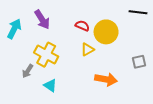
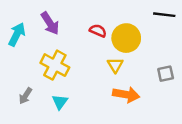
yellow triangle: (87, 49) -> (115, 65), moved, turned -32
gray arrow: (28, 71) -> (25, 96), moved
cyan triangle: (50, 86) -> (60, 102), turned 32

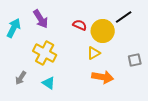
black line: (164, 15) -> (124, 17), moved, turned -42
yellow triangle: (115, 65) -> (94, 53), turned 32
cyan triangle: (60, 102) -> (49, 83), turned -32

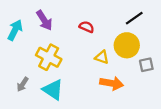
yellow circle: (103, 31) -> (127, 45), moved
yellow triangle: (94, 53) -> (102, 57), turned 48
cyan triangle: (49, 83) -> (53, 90), size x1.5

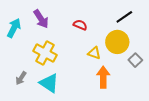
gray square: (146, 65) -> (135, 60), turned -32
orange arrow: (112, 83) -> (103, 77), turned -100

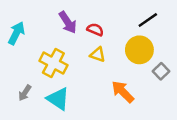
purple arrow: (41, 19) -> (68, 22), moved
yellow triangle: (94, 53) -> (98, 55), moved
orange arrow: (103, 77) -> (123, 92), turned -45

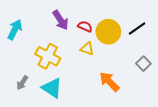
black line: (148, 20) -> (137, 29), moved
yellow circle: (139, 50) -> (108, 32), moved

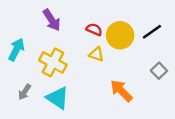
purple arrow: (61, 20) -> (52, 20), moved
cyan arrow: (15, 30) -> (16, 49), moved

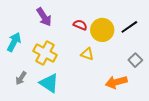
yellow triangle: (97, 54) -> (87, 54), moved
orange arrow: (121, 91) -> (116, 82), moved, turned -60

